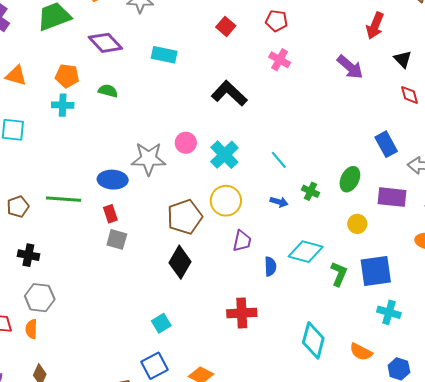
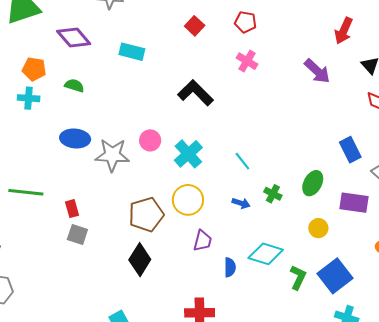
blue ellipse: (113, 180) -> (75, 138), moved
blue square: (376, 271) -> (335, 276), turned -32

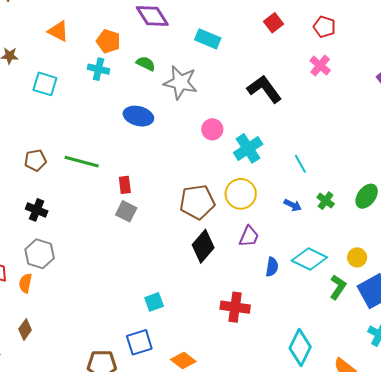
gray star: (112, 155) -> (180, 83), moved
yellow circle: (318, 228) -> (357, 257), moved
black diamond: (140, 260) -> (203, 246), moved

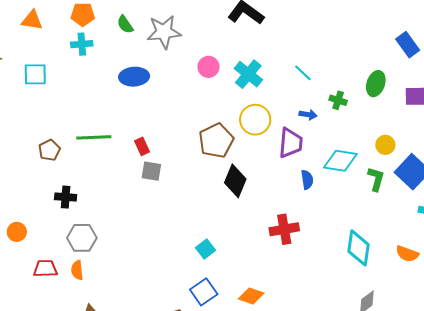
green semicircle: (146, 64) -> (125, 24), turned -132
purple trapezoid: (249, 236) -> (291, 143), moved, size x1.4

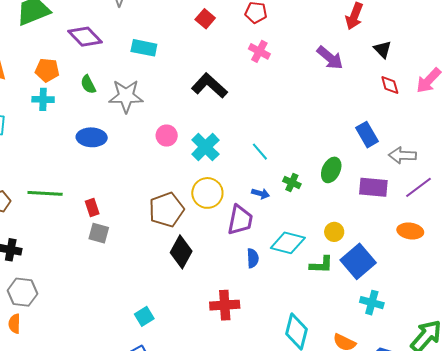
green L-shape: (376, 179) -> (321, 265), turned 70

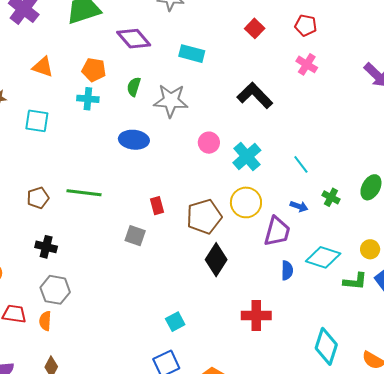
green semicircle: (88, 84) -> (134, 87), turned 42
red rectangle: (92, 207) -> (157, 206), moved

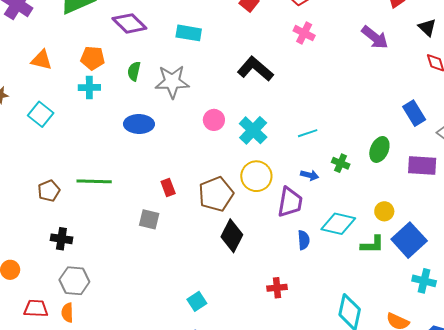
cyan square: (37, 121) -> (41, 114), turned 35
cyan line: (301, 164) -> (308, 133), turned -66
red cross: (256, 315) -> (277, 288), size x0.7

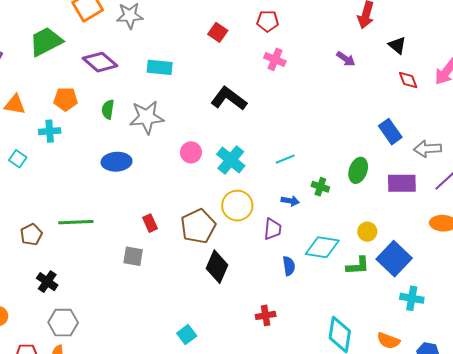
purple arrow: (375, 37) -> (346, 59), size x0.7
cyan cross: (89, 88) -> (50, 131), moved
cyan square: (41, 114) -> (18, 159), size x0.7
purple trapezoid: (290, 202) -> (273, 229), size x0.7
black cross: (61, 239) -> (47, 282), turned 30

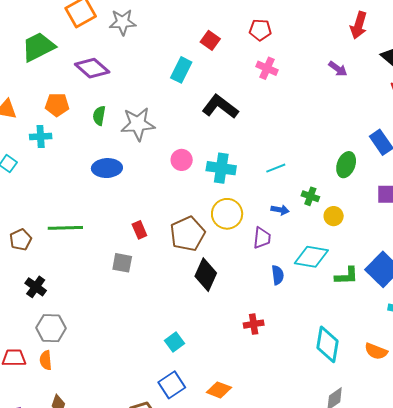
cyan rectangle: (160, 67) -> (181, 70), moved, turned -70
cyan cross: (231, 160) -> (221, 168), turned -32
green ellipse: (358, 170) -> (346, 165), moved
yellow circle: (367, 232) -> (334, 216), moved

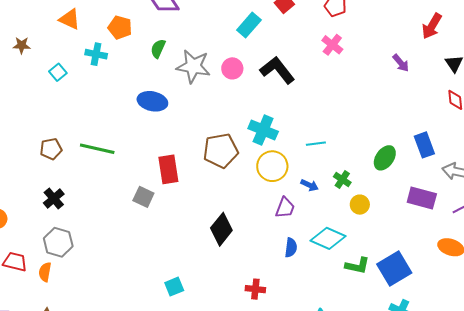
pink circle: (182, 160) -> (232, 68), moved
yellow circle: (227, 214) -> (272, 166), moved
red rectangle: (139, 230) -> (168, 169), size x1.6
brown pentagon: (188, 234) -> (221, 151), moved

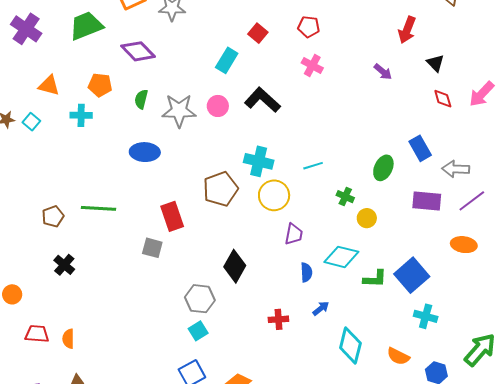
cyan square: (58, 72) -> (31, 122), moved
blue arrow: (310, 185) -> (321, 308), moved, turned -54
gray hexagon: (58, 242) -> (200, 299), moved

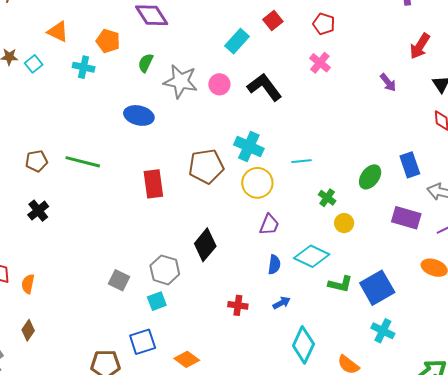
gray square: (152, 248) -> (119, 280), moved

